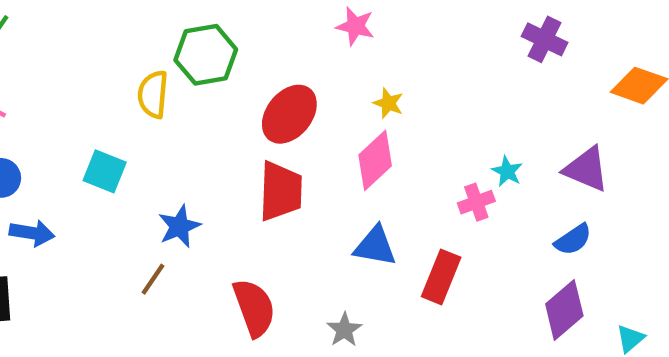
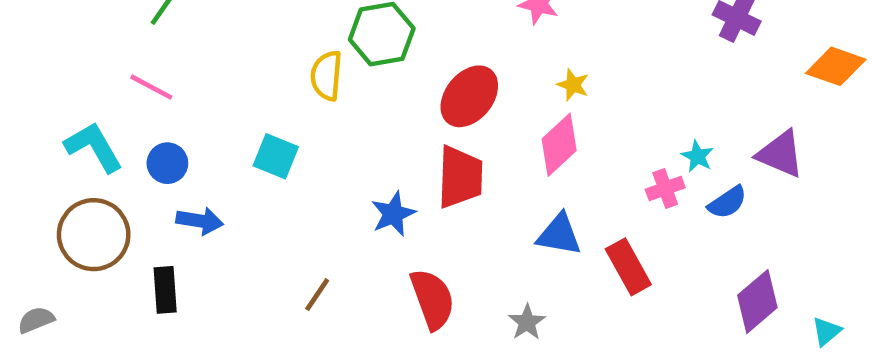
blue star: (179, 226) -> (393, 214), moved
blue semicircle: (573, 240) -> (727, 202), moved
red rectangle: (441, 277) -> (628, 267), turned -51
brown line: (153, 279) -> (317, 295), moved

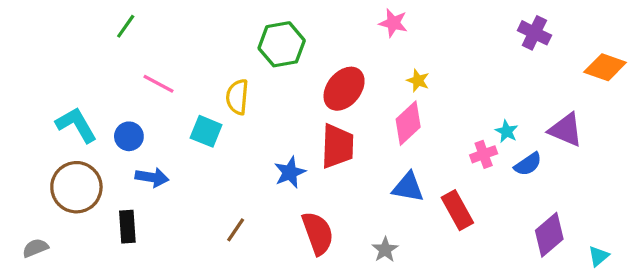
yellow semicircle: (326, 76) -> (237, 97), moved
pink line: (151, 87) -> (158, 84), moved

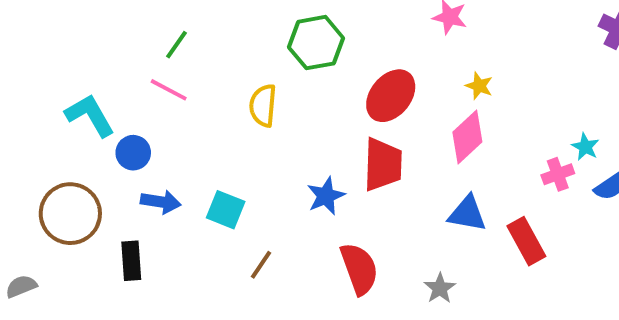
green line: (126, 26) -> (176, 45), moved
cyan L-shape: (76, 125) -> (90, 115), moved
cyan square: (206, 131) -> (226, 210), moved

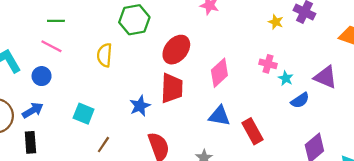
green line: (176, 45) -> (56, 21), turned 56
yellow star: (479, 86) -> (276, 22), moved
blue circle: (133, 153) -> (42, 76), moved
pink cross: (558, 174) -> (268, 64), moved, turned 35
blue arrow: (161, 202) -> (33, 110), moved, turned -40

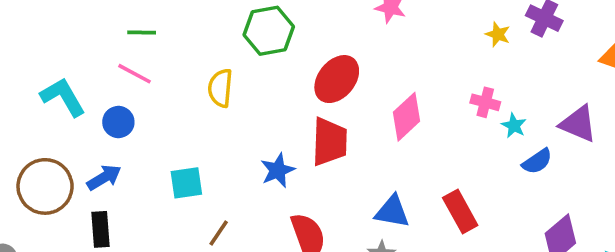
cyan square: (84, 114) -> (186, 183), turned -30
blue triangle: (219, 116) -> (392, 211), moved

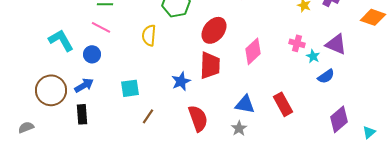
purple triangle: (578, 124) -> (336, 44), moved

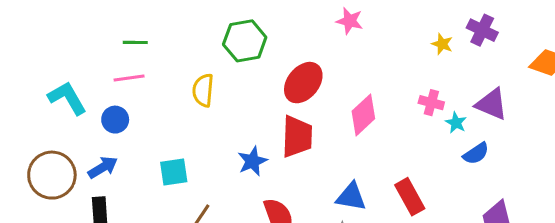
pink line: (101, 27) -> (129, 78), turned -36

